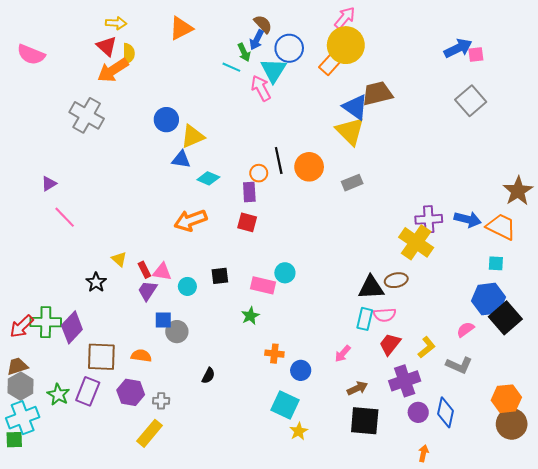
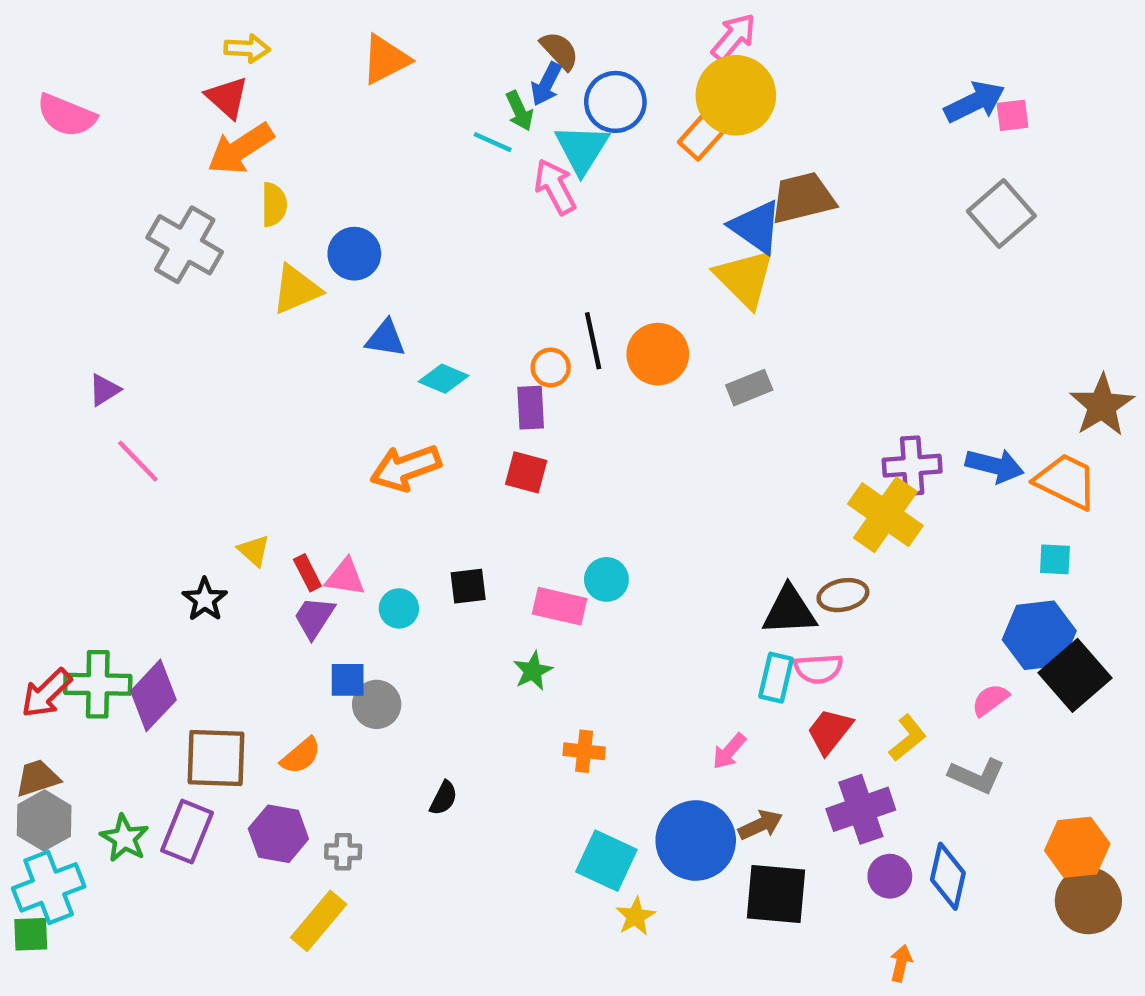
yellow semicircle: (129, 53) -> (274, 205), moved
yellow triangle: (193, 136) -> (296, 289), moved
orange semicircle: (141, 356) -> (301, 756), turned 132
blue circle: (301, 370) -> (696, 841), moved, size x1.8

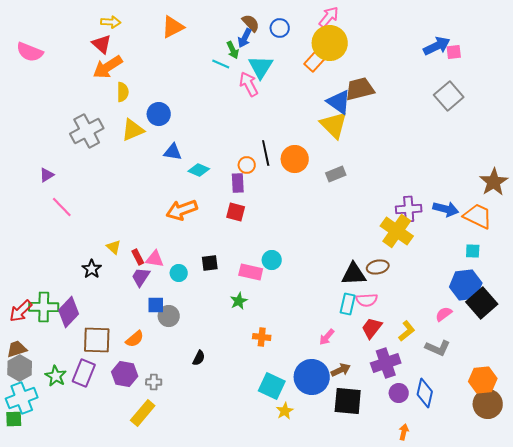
blue circle: (615, 102) -> (280, 28), moved, size x0.7
gray cross: (185, 245) -> (87, 131), moved, turned 32

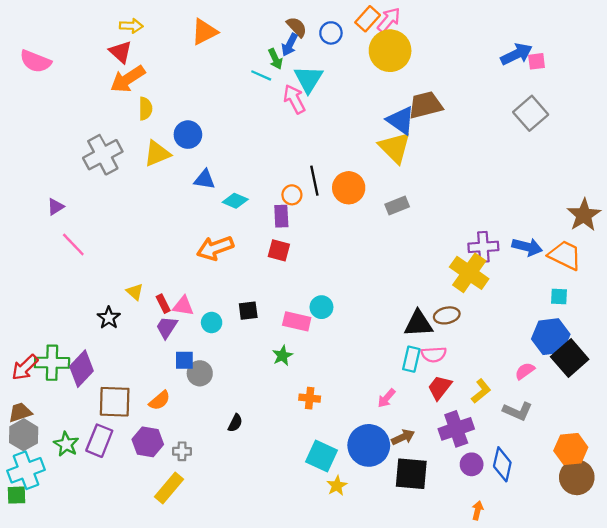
orange rectangle: (315, 61) -> (368, 19), moved

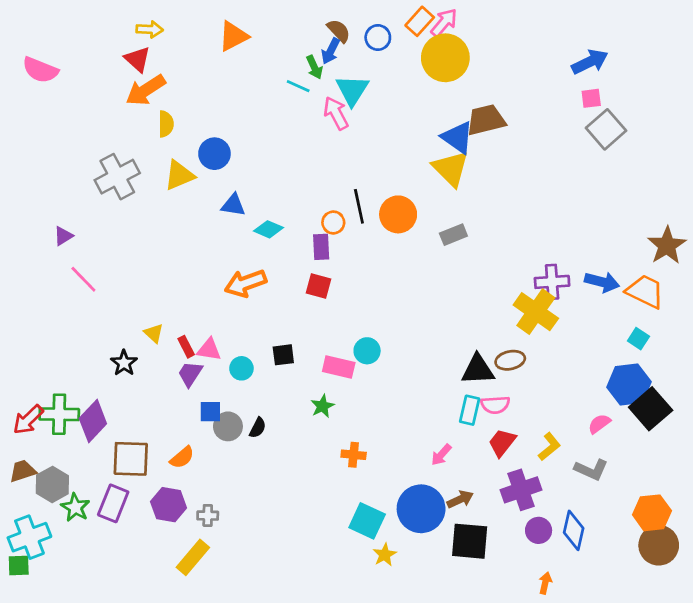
pink square: (537, 61) -> (591, 98), moved
cyan square: (559, 297) -> (638, 339), turned 30
black semicircle: (235, 423) -> (258, 428), moved
gray hexagon: (24, 435) -> (52, 484), moved

